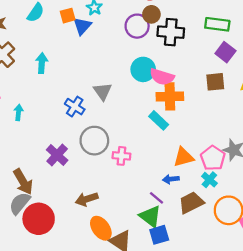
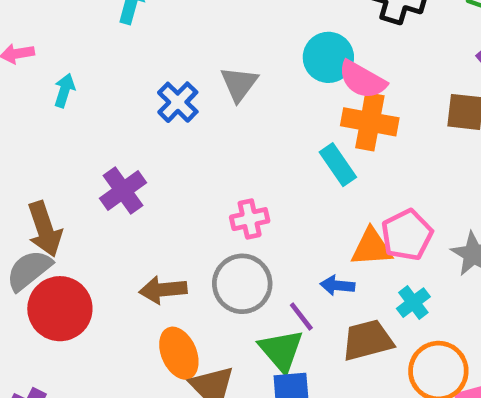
gray circle: (94, 141) -> (242, 284), moved
pink cross: (121, 156) -> (250, 219), turned -30
pink pentagon: (213, 158) -> (407, 235), moved

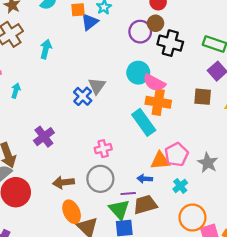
blue cross: (178, 102) -> (83, 96), moved
cyan rectangle: (338, 165) -> (144, 122), size x1.4
purple line: (301, 316) -> (128, 193), turned -56
brown trapezoid: (368, 340) -> (145, 205), moved

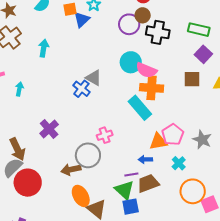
gray triangle: (97, 86) -> (94, 78), turned -30
gray circle: (100, 179) -> (88, 155), moved

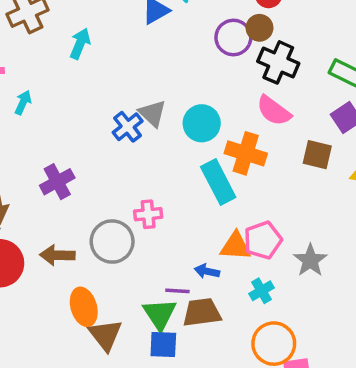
cyan circle: (131, 62) -> (202, 123), moved
pink semicircle: (146, 70) -> (274, 111), moved
brown arrow: (71, 170) -> (57, 255), moved

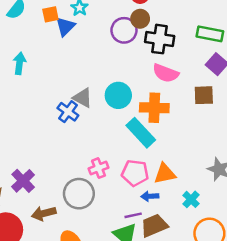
purple cross: (57, 182) -> (23, 181), moved
pink pentagon: (263, 240) -> (135, 173), moved, turned -30

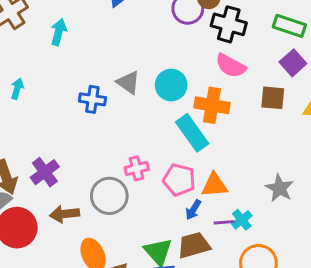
blue cross: (68, 112) -> (92, 99), moved, turned -35
blue arrow: (150, 196) -> (193, 210), turned -63
purple line: (133, 215) -> (224, 222), moved

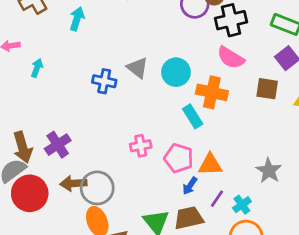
black cross: (229, 24) -> (231, 20), turned -32
cyan rectangle: (192, 133) -> (193, 116), size x0.7
gray circle: (109, 196) -> (97, 188), moved
cyan cross: (242, 220) -> (242, 205), moved
purple line: (224, 222) -> (217, 199), turned -54

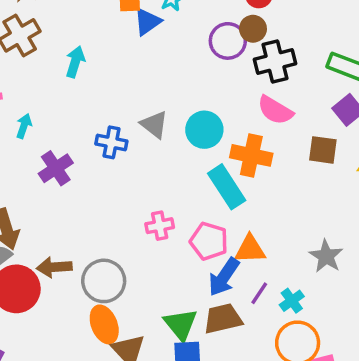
cyan rectangle: (193, 116) -> (227, 187), size x1.4
purple cross: (58, 145) -> (56, 168), moved
brown arrow: (73, 183) -> (54, 267), moved
blue arrow: (190, 186) -> (224, 277), size x1.6

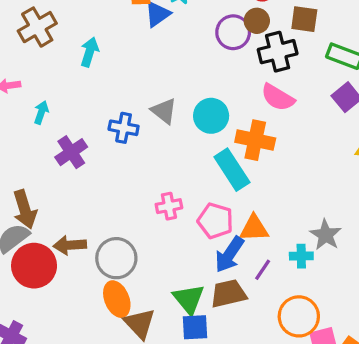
brown square: (323, 150) -> (304, 19), moved
cyan cross: (292, 301) -> (301, 256), moved, turned 35

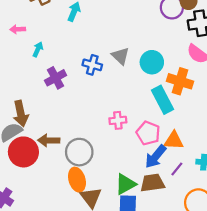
green triangle: (189, 299) -> (125, 184), turned 35

